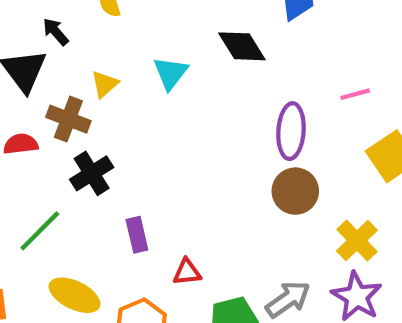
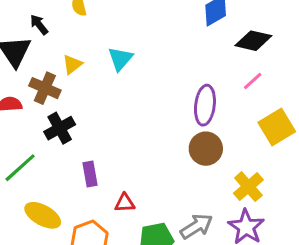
black diamond: (242, 46) -> (253, 41), moved, turned -48
pink line: (355, 94) -> (253, 81), turned -30

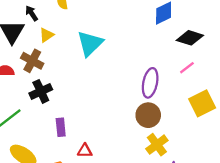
cyan triangle: (120, 59) -> (90, 43), size x1.4
yellow triangle: (72, 64) -> (46, 35), moved
yellow cross: (248, 187) -> (157, 145), moved

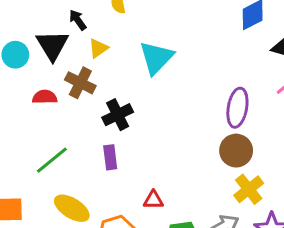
black cross: (41, 91) -> (118, 115), moved
purple rectangle: (61, 127) -> (110, 157), moved

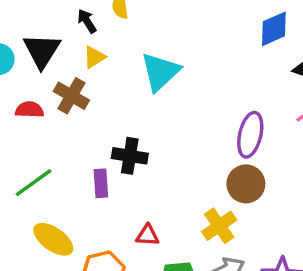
black arrow: (78, 20) -> (87, 21), moved
black cross: (118, 115) -> (130, 156), moved, turned 32
yellow cross: (249, 189) -> (219, 226), moved

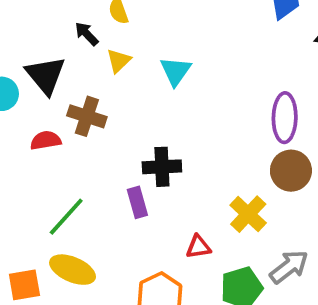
yellow triangle: (94, 57) -> (119, 61), moved
cyan triangle: (160, 72) -> (175, 71), size x0.7
yellow cross: (219, 226) -> (248, 214), moved
yellow ellipse: (53, 239) -> (73, 270), moved

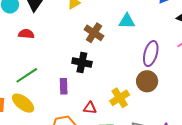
cyan triangle: (175, 71) -> (127, 21), moved, turned 42
brown cross: (87, 116) -> (94, 33), moved
purple rectangle: (137, 202) -> (64, 86), moved

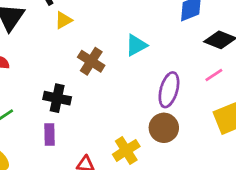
cyan triangle: (127, 21) -> (136, 45), turned -30
black cross: (82, 62) -> (57, 98), moved

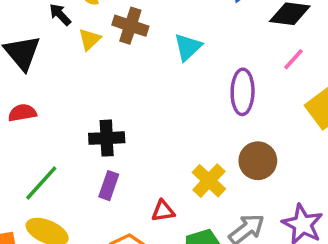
brown cross: (91, 61) -> (130, 26), moved
brown circle: (164, 128) -> (258, 161), moved
purple rectangle: (49, 134) -> (109, 186), turned 35

